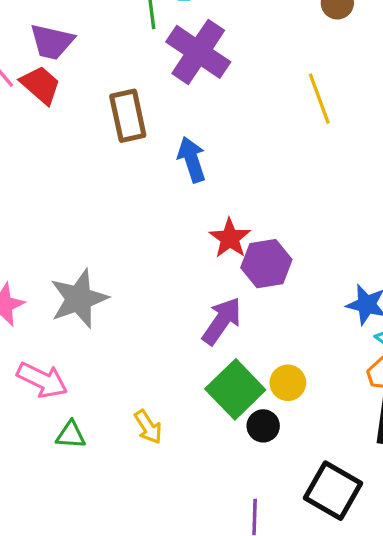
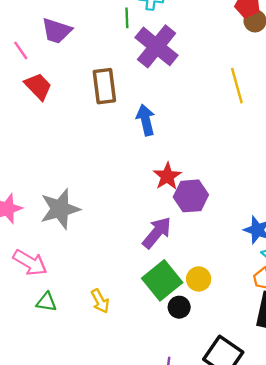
red trapezoid: (41, 85) -> (38, 86), moved

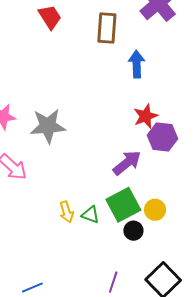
green triangle: (46, 302) -> (90, 215), moved

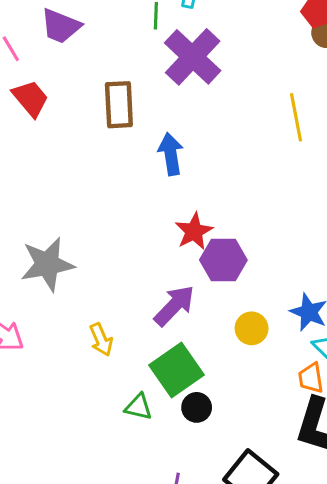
yellow circle: (155, 210) -> (252, 328), moved
yellow arrow: (67, 212) -> (101, 340), moved
green triangle: (90, 215) -> (138, 407), moved

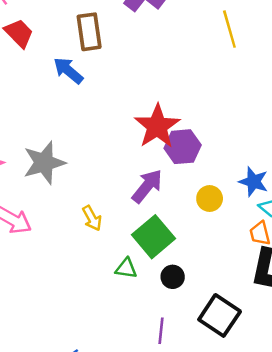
blue arrow: (171, 154) -> (68, 71), moved, turned -36
red star: (194, 231) -> (157, 126), size x1.5
black circle: (197, 407) -> (173, 277), moved

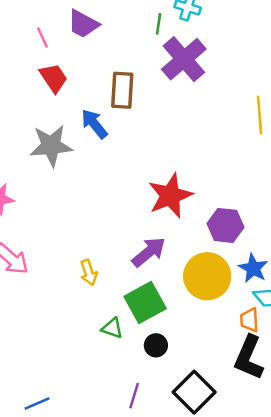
purple hexagon: (183, 147) -> (225, 225), moved
gray star: (44, 163) -> (51, 146), moved
yellow circle: (210, 199) -> (207, 276), size x1.8

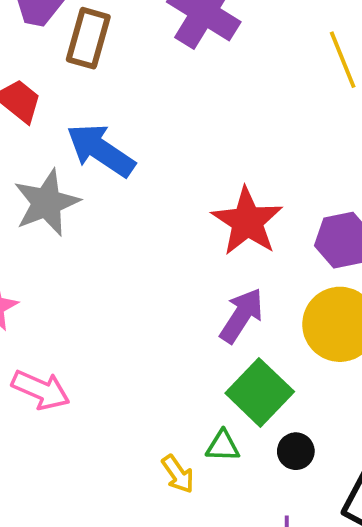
brown rectangle: (122, 90) -> (88, 38), moved, turned 30
blue arrow: (94, 124) -> (101, 150), size x1.4
yellow arrow: (89, 272) -> (178, 474), moved

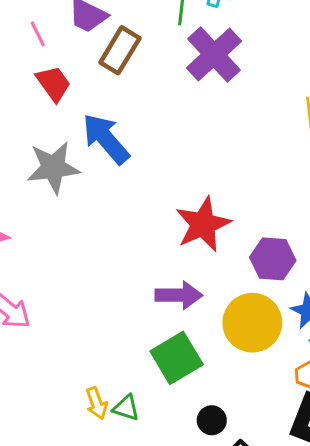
purple arrow: (242, 316) -> (179, 295), turned 42
green triangle: (223, 446) -> (126, 408), moved
black circle: (296, 451) -> (212, 420), moved

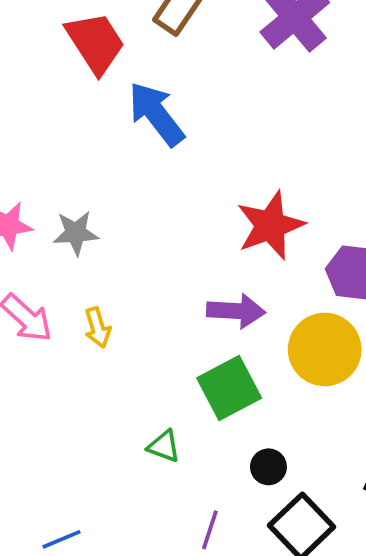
red trapezoid: (53, 84) -> (95, 43), size x1.4
gray star: (53, 168) -> (76, 233), moved, size x0.7
yellow arrow: (97, 403) -> (98, 328), moved

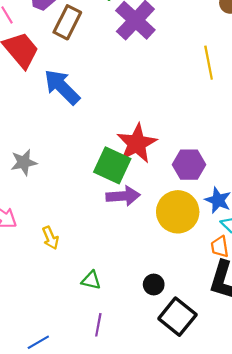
yellow arrow: (98, 328) -> (50, 238), moved
green square: (229, 388) -> (112, 165), moved, turned -30
purple line: (210, 530) -> (98, 325), moved

